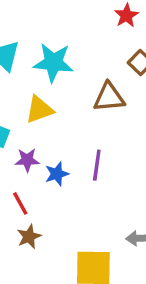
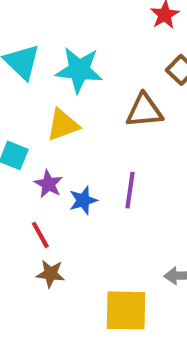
purple star: (27, 160) -> (48, 184), turned 30
brown star: (29, 237) -> (51, 274), turned 30

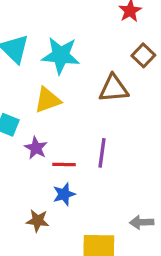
blue star: (83, 200) -> (64, 194), moved
red line: (40, 235) -> (64, 164), moved, turned -60

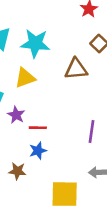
purple line: (102, 153) -> (91, 132), moved

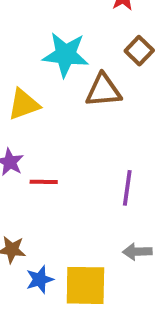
cyan star: (35, 43) -> (66, 55), moved
blue star: (38, 151) -> (40, 279), moved

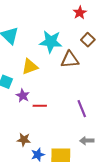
purple line: (127, 188) -> (82, 109), turned -30

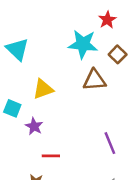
cyan star: (51, 42) -> (83, 44), moved
red line: (40, 106) -> (51, 156), moved

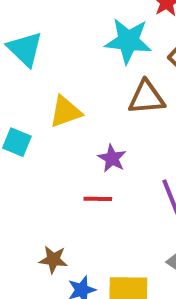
purple star: (34, 126) -> (112, 158), moved
red line: (51, 156) -> (98, 199), moved

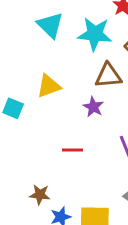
cyan triangle: (25, 49) -> (50, 25), moved
purple star: (112, 158) -> (93, 107), moved

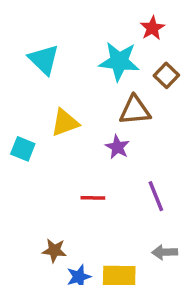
cyan triangle: (50, 25) -> (44, 60), moved

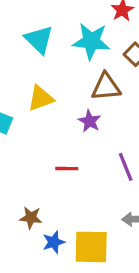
cyan triangle: (44, 60) -> (39, 40), moved

